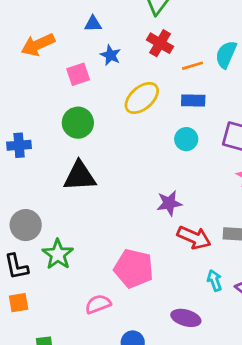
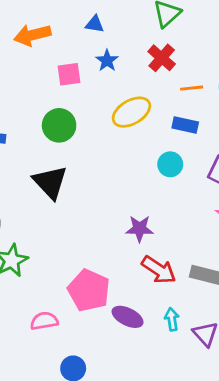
black triangle: (80, 176) -> (50, 182), turned 40
purple ellipse: (186, 318) -> (128, 317), moved

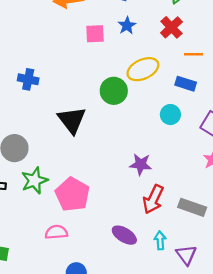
green circle: (59, 125) -> (114, 91), moved
red arrow: (159, 270) -> (153, 199), turned 76
pink pentagon: (89, 290) -> (73, 194), moved

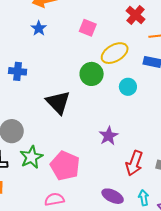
blue star: (127, 26) -> (39, 28), moved
pink square: (95, 34) -> (88, 28), moved, turned 30
cyan circle: (170, 115) -> (128, 87), moved
purple star: (141, 164) -> (109, 136), moved, turned -30

